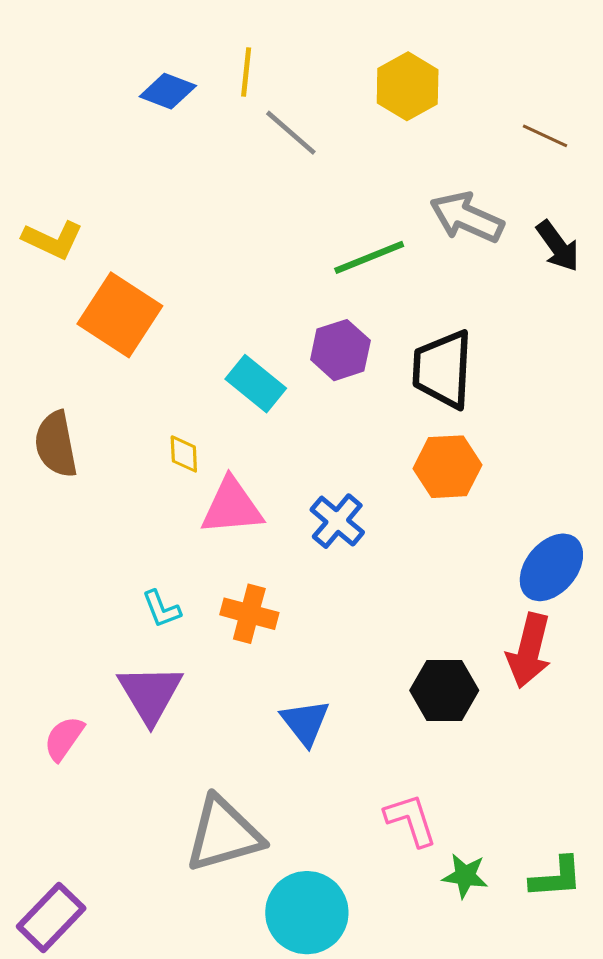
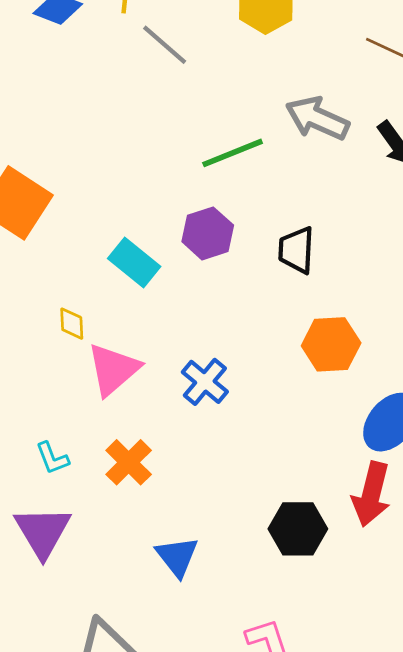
black trapezoid: (443, 369) -> (296, 250), size x0.7
orange hexagon: (448, 467) -> (331, 344), moved
pink triangle: (232, 507) -> (113, 369), turned -36
orange cross: (249, 614) -> (129, 462), turned 30

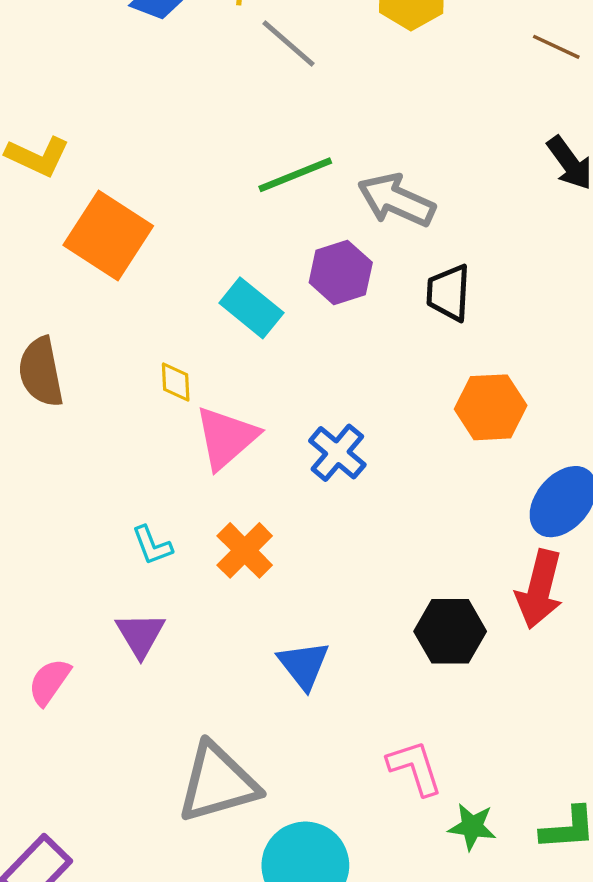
gray arrow: (317, 118) -> (396, 200), moved
green line: (233, 153) -> (295, 175), moved
purple triangle: (43, 532) -> (140, 635), size x0.7

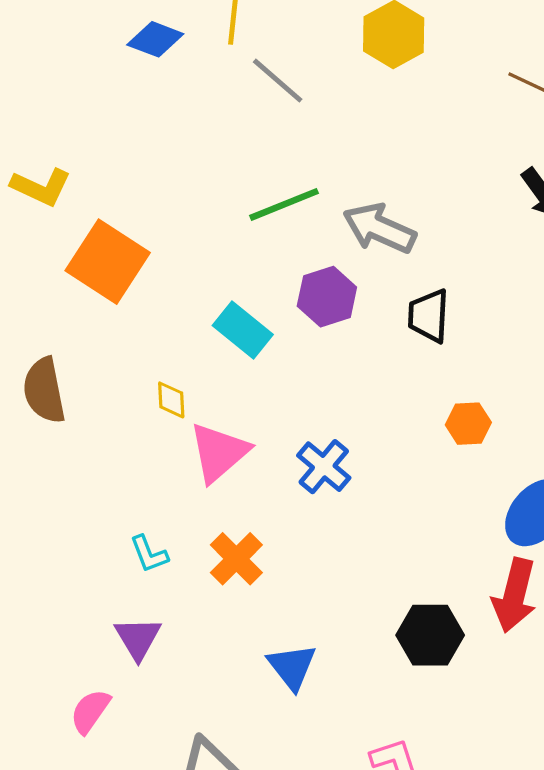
orange hexagon: (491, 407) -> (468, 424), size x0.7
pink semicircle: (49, 682) -> (90, 711), moved

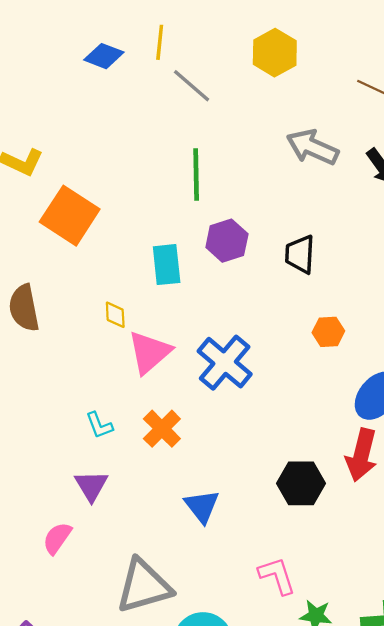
green line: (284, 204) -> (196, 175), turned -69
gray arrow: (379, 228) -> (312, 147), moved
cyan rectangle: (243, 330) -> (167, 265), turned 45
blue cross: (324, 467) -> (225, 363), size x1.4

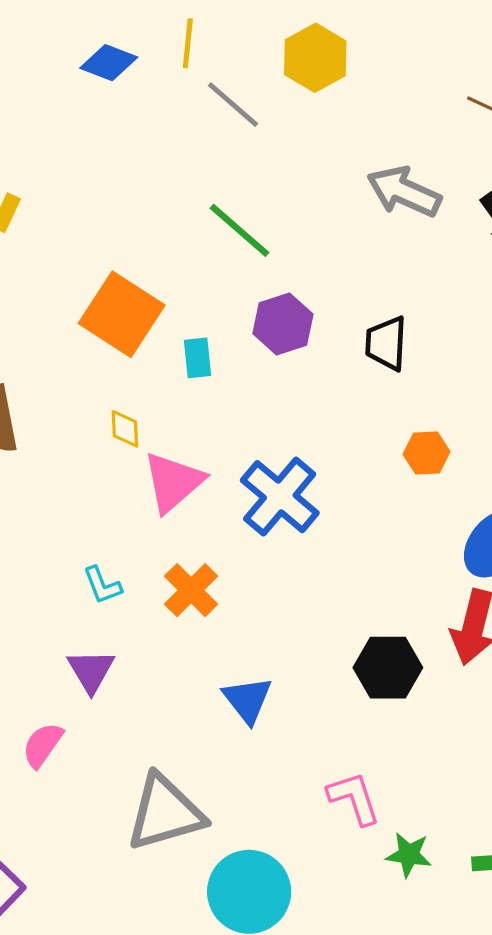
yellow hexagon: (275, 53) -> (315, 58), moved
green line: (196, 175) -> (239, 230), turned -48
orange square: (70, 216) -> (122, 314), moved
cyan rectangle: (167, 265) -> (197, 358), size x0.7

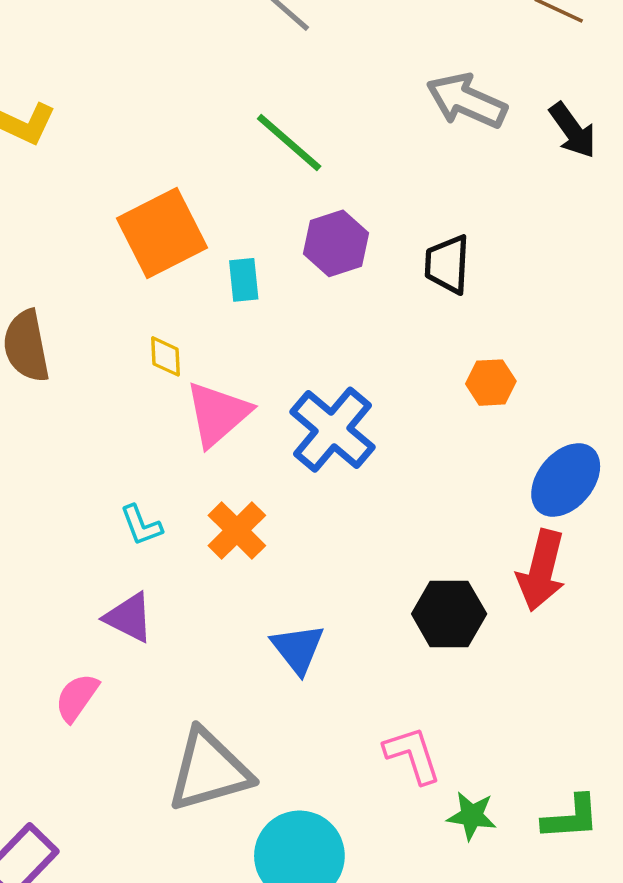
orange square: (122, 314) -> (162, 233), turned 30
purple triangle: (91, 671) -> (129, 617), turned -32

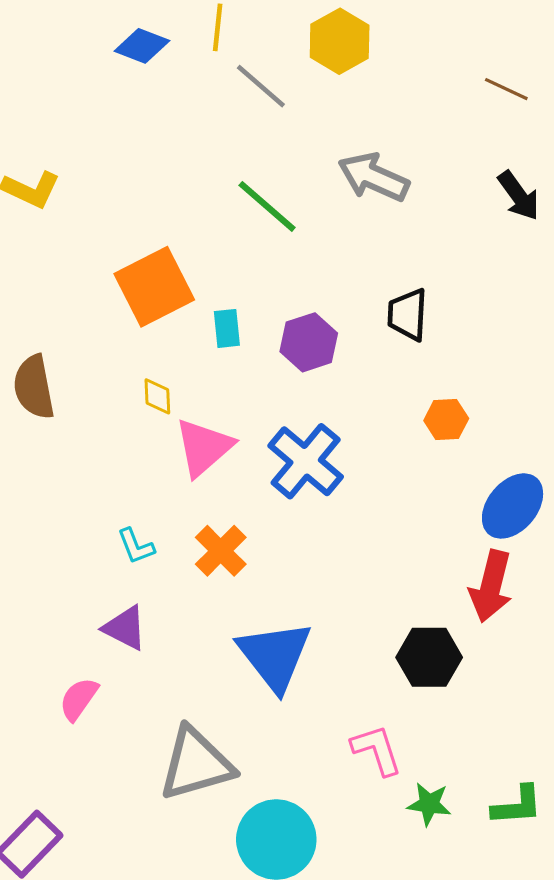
gray arrow: (466, 101) -> (374, 177), moved
purple hexagon: (336, 243) -> (309, 342), moved
black hexagon: (449, 614) -> (429, 657), moved
blue triangle: (298, 649) -> (275, 656), size x1.6

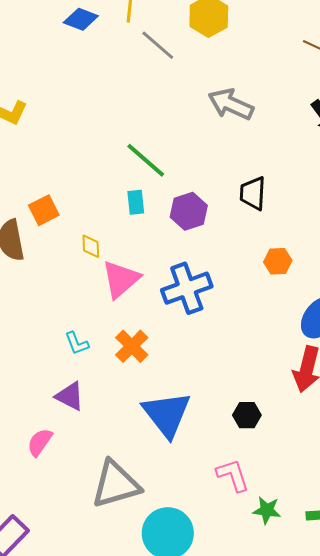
green line: (267, 206) -> (146, 160), moved
orange square: (154, 287) -> (44, 210), moved, size x0.6
blue cross: (306, 461) -> (187, 288), turned 30
black hexagon: (429, 657) -> (247, 415), moved, size x0.7

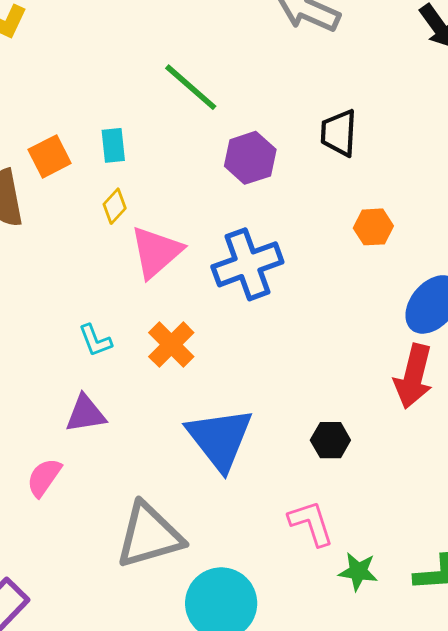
cyan rectangle: (136, 202) -> (113, 145), moved
yellow diamond: (91, 246) -> (115, 206), turned 45
purple triangle: (70, 396) -> (86, 414), turned -36

